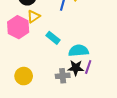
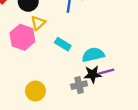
purple line: (88, 67) -> (106, 72), turned 64

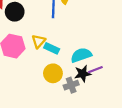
yellow triangle: (38, 23) -> (39, 41), moved
yellow circle: (35, 91) -> (53, 73), moved

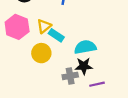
purple line: (95, 70) -> (97, 84), moved
yellow circle: (53, 73) -> (41, 53), moved

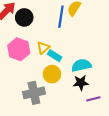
yellow circle: (41, 53) -> (52, 74), moved
gray cross: (70, 76) -> (34, 93), moved, size x1.5

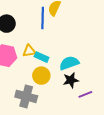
yellow triangle: (43, 48) -> (29, 51), turned 40
gray cross: (34, 93) -> (26, 96), turned 35

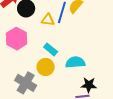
yellow triangle: (29, 51) -> (48, 20), moved
black star: (71, 80) -> (89, 85), moved

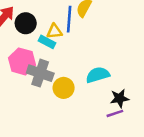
cyan rectangle: (51, 49) -> (47, 42), moved
gray cross: (26, 83) -> (40, 73), moved

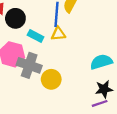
yellow triangle: (54, 31) -> (58, 34), moved
cyan semicircle: (98, 75) -> (101, 62), moved

